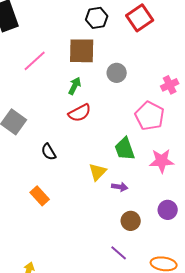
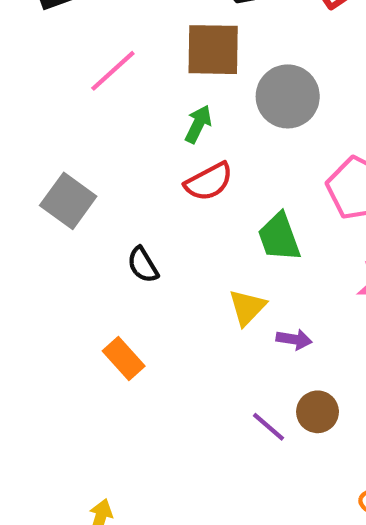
gray circle: (117, 73) -> (288, 96), size x1.5
green trapezoid: (125, 149) -> (279, 237), moved
purple line: (119, 253) -> (268, 427), moved

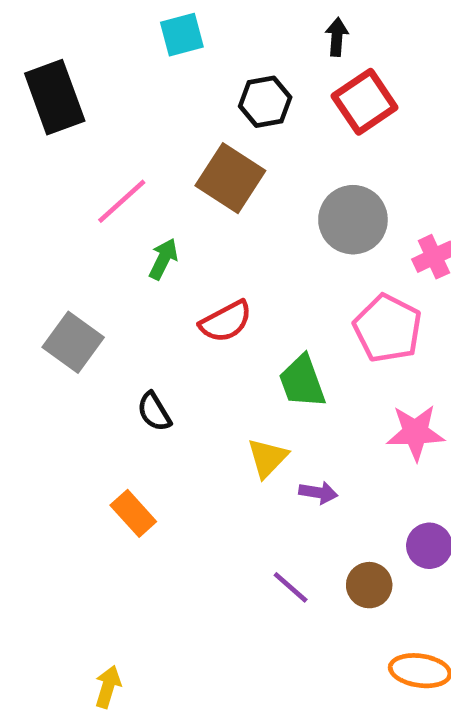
brown square: (213, 50) -> (230, 178), turned 32
gray circle: (288, 96) -> (353, 220), moved
green arrow: (198, 124) -> (163, 259), moved
brown circle: (318, 412) -> (369, 585), moved

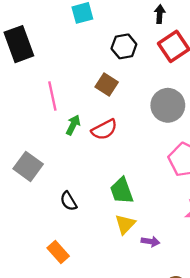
brown square: (230, 178) -> (107, 85), size x0.7
pink line: (122, 201) -> (52, 96), turned -60
red semicircle: (226, 321) -> (104, 130), moved
green trapezoid: (302, 382) -> (122, 191), moved

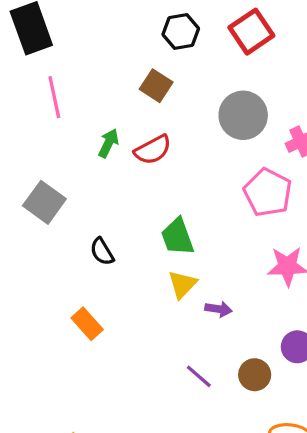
pink line: (52, 96) -> (54, 97), moved

